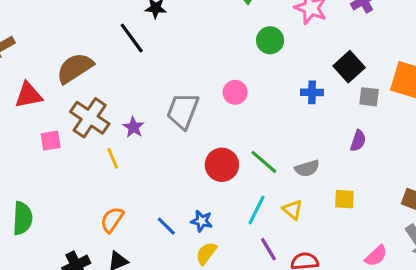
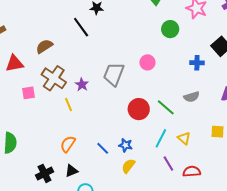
brown semicircle: (75, 68) -> (44, 46), size x0.7
gray semicircle: (307, 168) -> (192, 97), moved

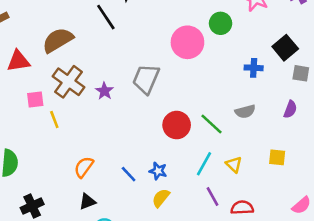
brown semicircle: (44, 46) -> (58, 40), size x1.4
pink circle: (147, 62) -> (187, 42), moved, size x1.6
yellow line: (68, 105) -> (54, 120), moved
black cross: (45, 173) -> (32, 206), moved

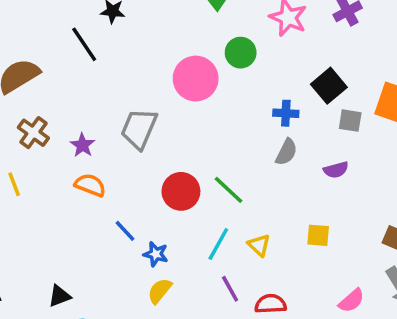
brown cross: (69, 82) -> (33, 133), size x0.7
purple semicircle: (290, 109) -> (336, 170), turned 54
gray semicircle: (245, 111) -> (286, 152), moved, turned -48
orange semicircle: (84, 167) -> (90, 185), moved, turned 75
blue line: (129, 174) -> (125, 231), moved

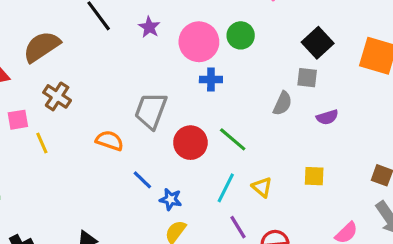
green circle: (241, 53) -> (241, 35), moved
blue cross: (286, 113) -> (211, 79), moved
gray square: (350, 121) -> (307, 78), moved
gray trapezoid: (139, 129) -> (151, 111), moved
purple star: (82, 145) -> (149, 27), moved

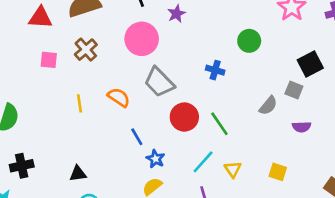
pink circle: (199, 42) -> (142, 39), moved
gray trapezoid: (151, 111) -> (159, 82), turned -80
yellow line: (42, 143) -> (80, 103), moved

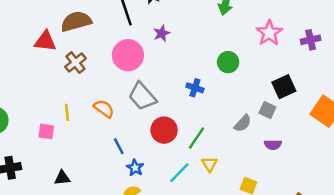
red triangle: (40, 18) -> (45, 41), moved
pink square: (49, 60) -> (46, 131), moved
green line: (219, 124) -> (196, 138), turned 65
yellow triangle: (233, 169) -> (210, 164), moved

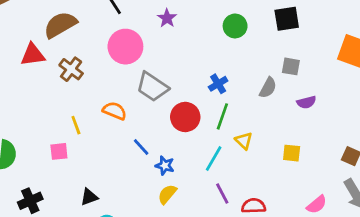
purple star: (162, 33) -> (167, 18), moved
black square: (284, 87) -> (287, 19), moved, turned 30
blue cross: (195, 88) -> (218, 84), moved, turned -35

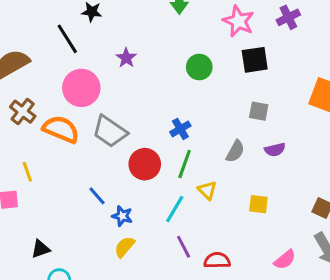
gray semicircle: (268, 88) -> (235, 151), moved
orange semicircle: (115, 111) -> (61, 129), moved, size x1.4

